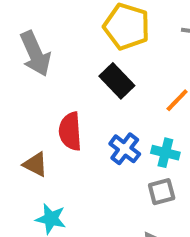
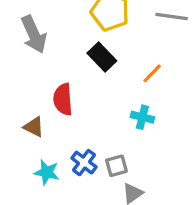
blue cross: (125, 149) -> (84, 163), moved
gray square: (162, 192) -> (116, 166), moved

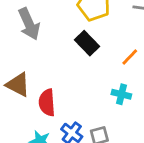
red semicircle: (63, 99) -> (47, 103), moved
brown triangle: (34, 127) -> (18, 85), moved, size x1.4

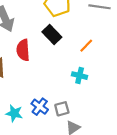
red semicircle: (47, 103) -> (23, 50), moved

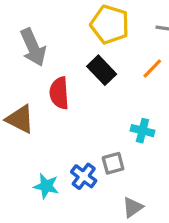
orange line: (86, 46) -> (152, 69), moved
gray square: (62, 109) -> (113, 163), moved

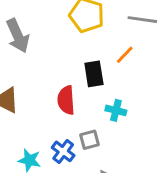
black rectangle: (102, 70) -> (94, 74), moved, turned 35
red semicircle: (59, 93) -> (66, 100), moved

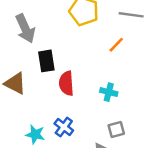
black rectangle: (94, 74) -> (46, 61), moved
gray square: (90, 140) -> (116, 129), moved

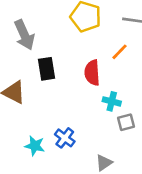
red semicircle: (66, 83) -> (92, 73), moved
gray square: (116, 129) -> (126, 122), moved

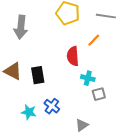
gray arrow: (24, 35) -> (21, 27), turned 30
black rectangle: (46, 69) -> (38, 75), moved

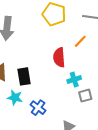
cyan cross: (88, 78) -> (74, 79), turned -32
cyan star: (29, 112) -> (15, 98), moved

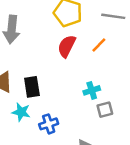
red semicircle: (59, 57) -> (67, 46), moved, turned 30
blue cross: (38, 108) -> (49, 124), turned 35

